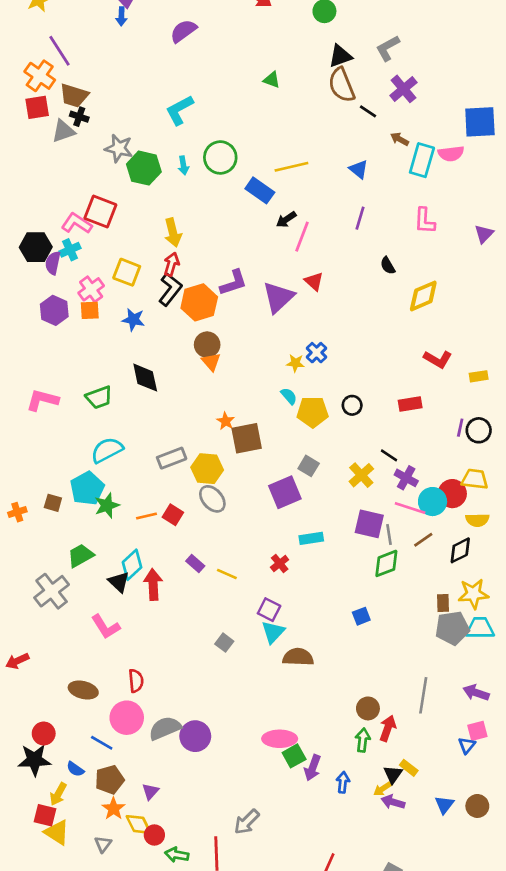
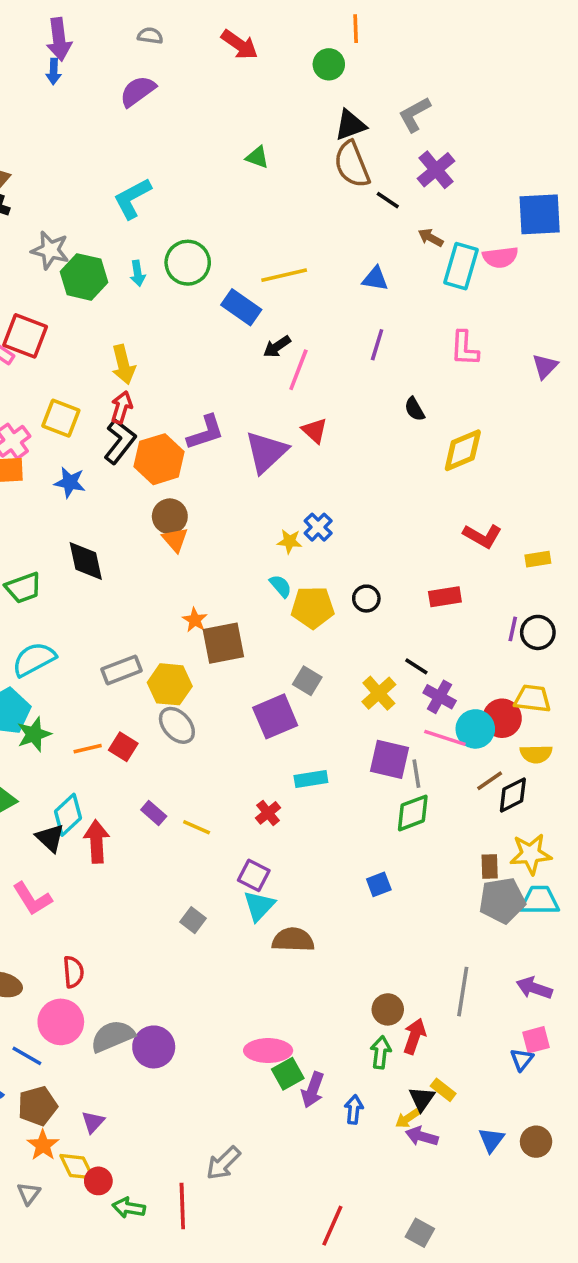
blue triangle: (359, 169) -> (375, 279), turned -30
brown line: (423, 540) -> (490, 781), moved

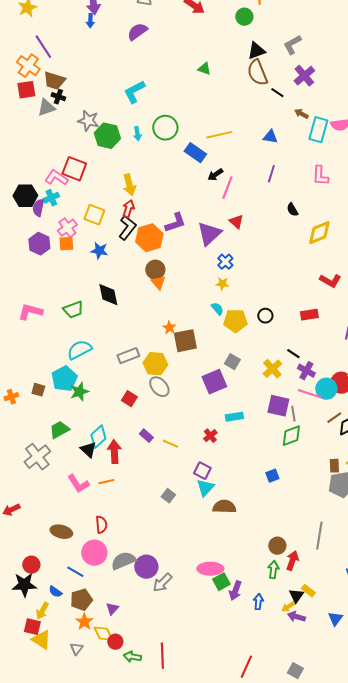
blue cross: (318, 527) -> (225, 262), moved
orange line: (88, 749) -> (106, 482), moved
gray arrow: (223, 1163) -> (162, 583), moved

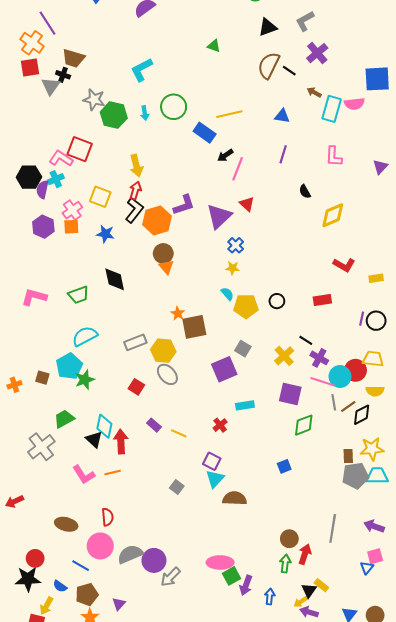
brown semicircle: (257, 73) -> (269, 65), moved, turned 48
brown trapezoid: (54, 81) -> (73, 58), moved
gray triangle: (46, 108) -> (51, 86), turned -36
gray line: (293, 414) -> (334, 402), moved
cyan diamond: (98, 437) -> (104, 426), turned -35

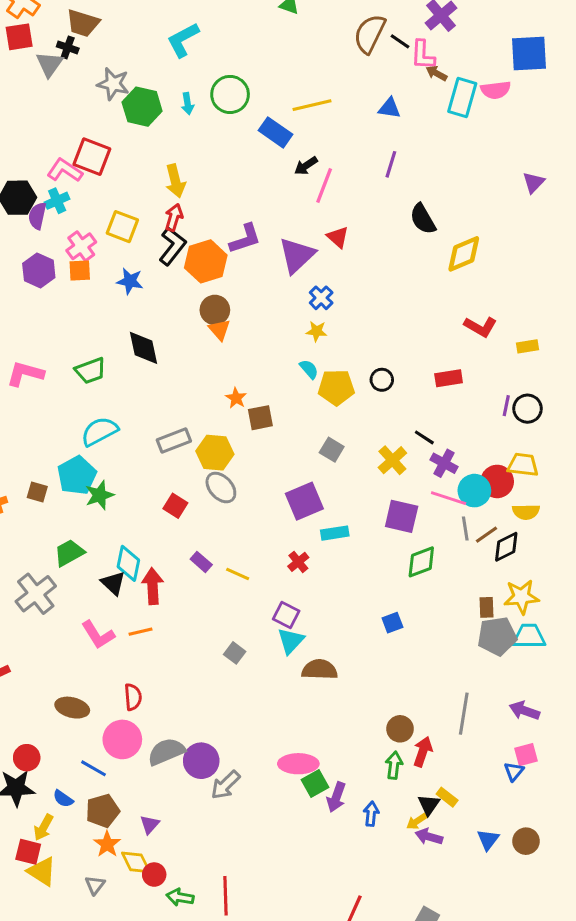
pink L-shape: (334, 156) -> (423, 55), moved
black semicircle: (305, 192) -> (423, 219), size x1.5
brown square: (194, 327) -> (260, 418), size x0.7
purple square: (224, 369) -> (304, 501), moved

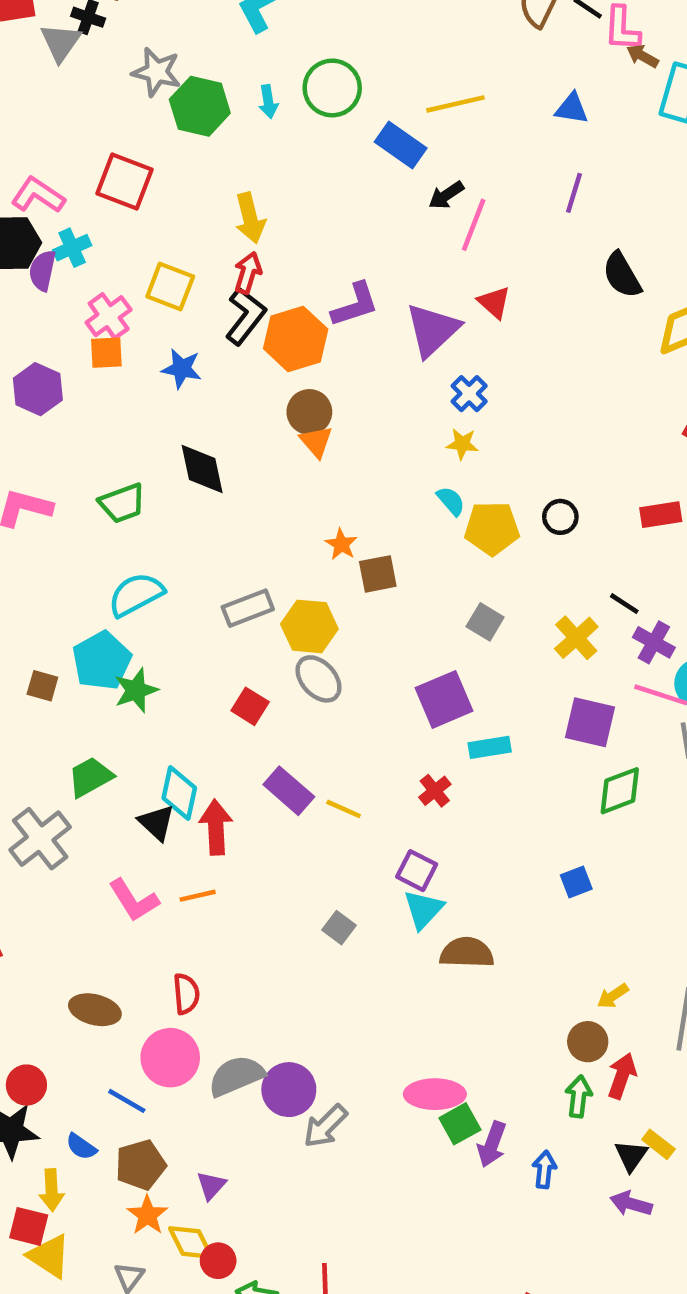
pink L-shape: (65, 170) -> (38, 195), moved
purple hexagon: (39, 271) -> (38, 389), moved
purple rectangle: (201, 562) -> (289, 791), size x1.5
yellow arrow: (417, 821) -> (613, 996), moved
yellow arrow: (43, 827) -> (52, 1190), turned -32

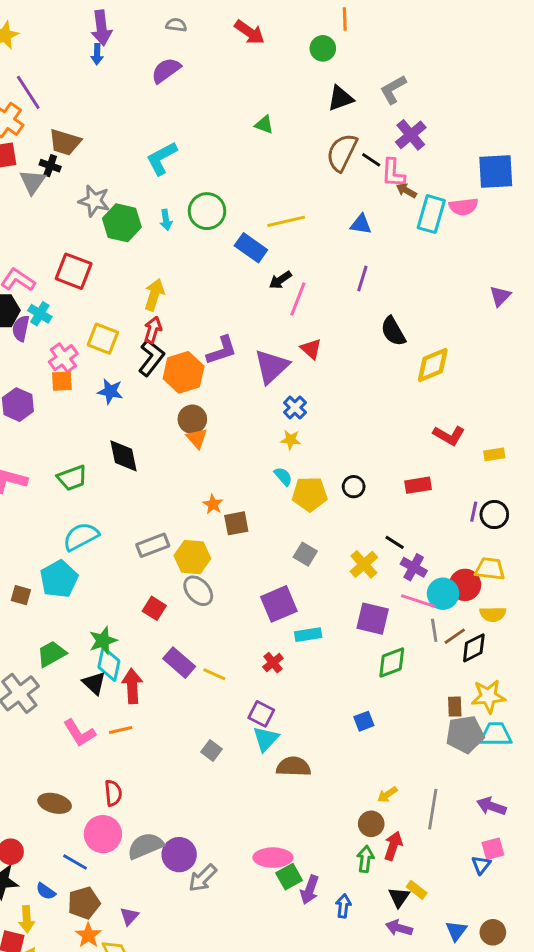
yellow arrow: (250, 218) -> (154, 295), turned -148
cyan cross: (72, 248) -> (40, 314), turned -35
green star: (136, 690) -> (103, 641), moved

